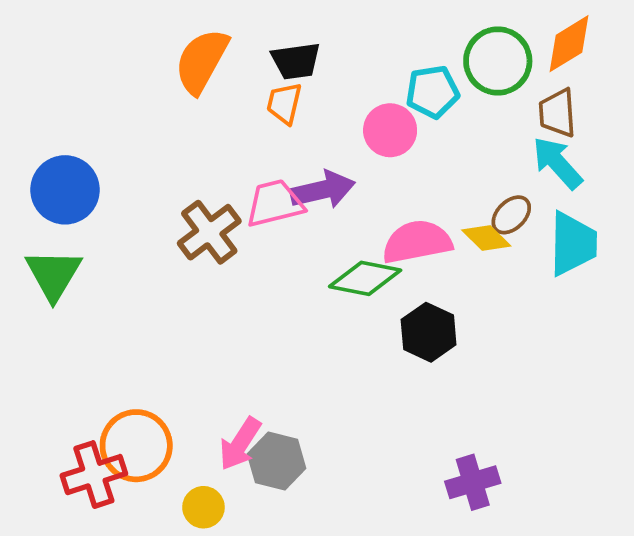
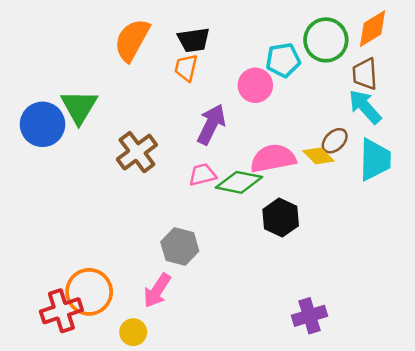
purple arrow: (323, 190) -> (211, 124), turned -51
pink trapezoid: (275, 203) -> (202, 175), moved, size x0.7
green triangle: (53, 275) -> (79, 107), moved
gray hexagon: (277, 461) -> (180, 247), moved

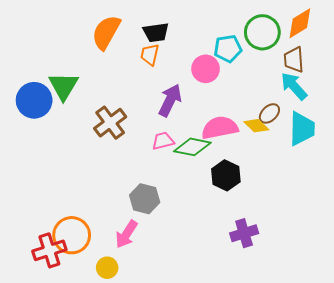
purple cross: (309, 316) -> (244, 233), moved

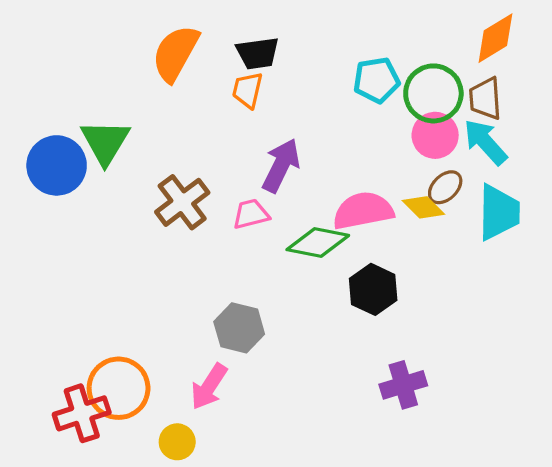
green circle: (262, 32) -> (433, 93), moved
pink circle: (206, 69) -> (435, 135), moved
pink trapezoid: (163, 141) -> (251, 214), moved

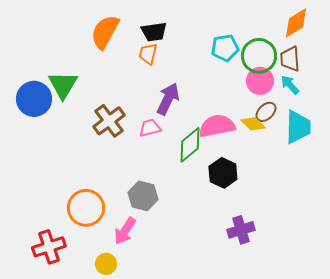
cyan arrow: (485, 142) -> (290, 85), size x0.7
green diamond: (318, 243) -> (190, 145), turned -51
orange circle: (119, 388) -> (86, 208), moved

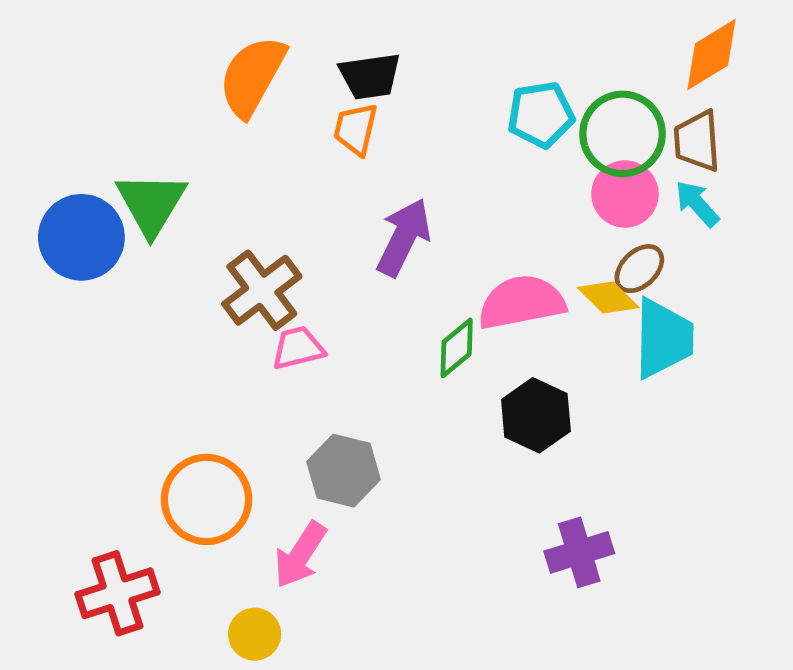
cyan trapezoid: (298, 127) -> (663, 338), moved
pink trapezoid: (150, 128) -> (298, 348), moved
green diamond: (190, 145) -> (457, 348), size x0.7

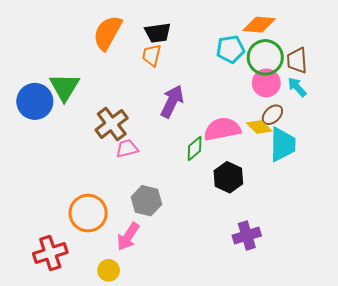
orange diamond: (712, 55) -> (259, 25), moved, turned 36

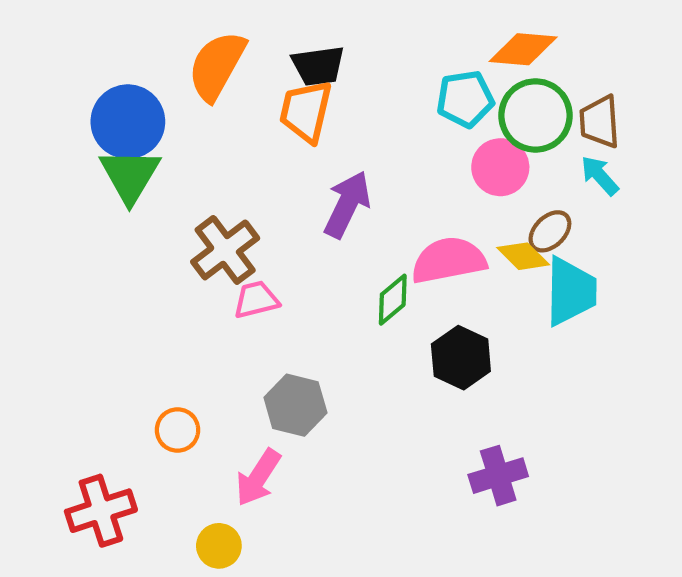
orange trapezoid: (152, 55) -> (306, 111), size x1.4
pink circle: (266, 83) -> (500, 167), moved
blue circle: (35, 101) -> (128, 122), moved
orange circle: (88, 213) -> (178, 430), size x0.6

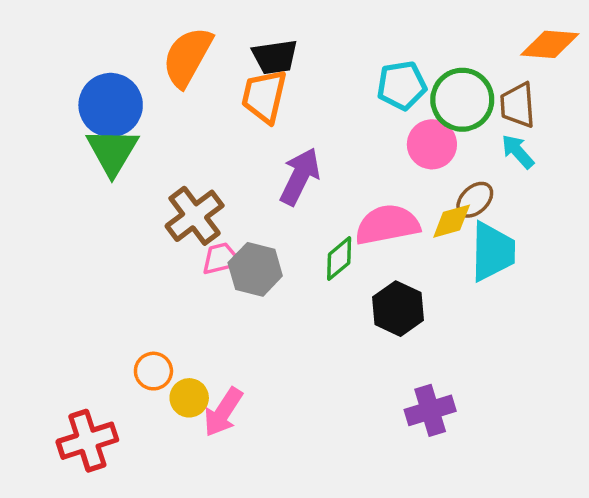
orange diamond: (523, 49) -> (550, 44), moved
yellow diamond: (523, 256) -> (452, 221), turned -60
gray hexagon: (295, 405) -> (255, 269), moved
yellow circle: (219, 546) -> (189, 398), moved

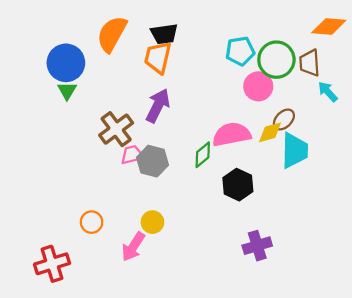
green triangle: (112, 151) -> (67, 91), size x0.6
cyan arrow: (518, 151) -> (328, 92), moved
purple arrow: (300, 176) -> (158, 106), moved
yellow circle: (189, 398) -> (152, 222), moved

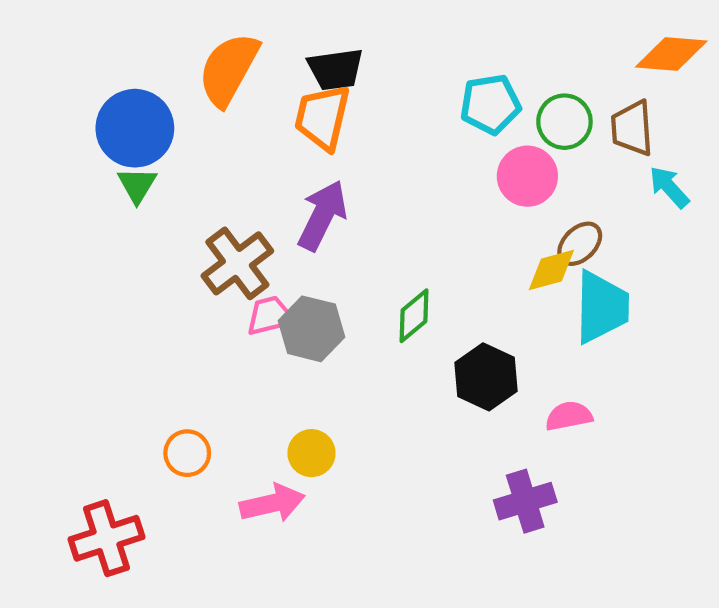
green circle: (276, 60) -> (564, 122), size x0.7
pink semicircle: (232, 134) -> (569, 416), moved, size x0.6
pink arrow: (133, 247) -> (272, 503), turned -136

